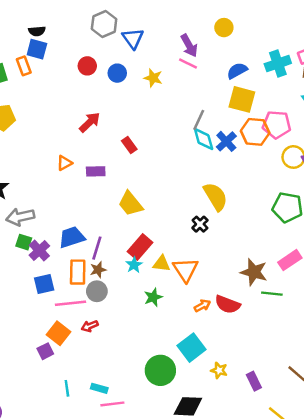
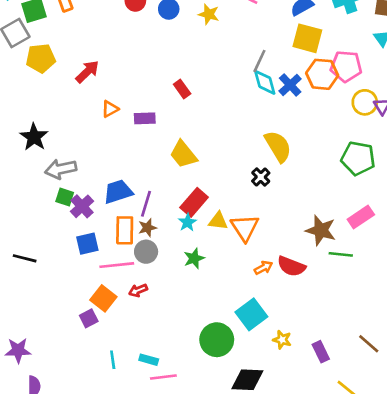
red arrow: (90, 122) -> (87, 72), moved
green star: (153, 297) -> (194, 258), moved

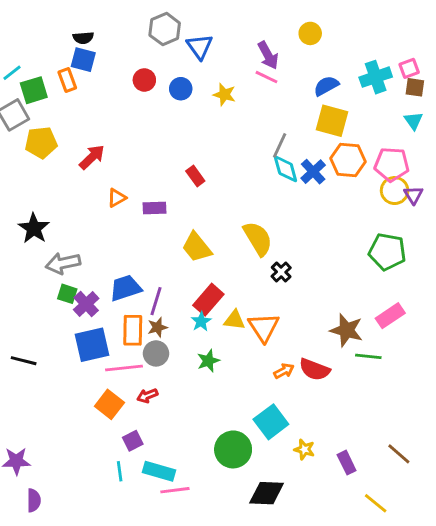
pink pentagon: (346, 66) -> (392, 164), moved
yellow semicircle: (278, 146) -> (258, 239), moved
blue square: (87, 244) -> (92, 345), size x1.4
purple square: (89, 318) -> (133, 441), moved
cyan rectangle: (149, 360) -> (159, 471), size x1.5

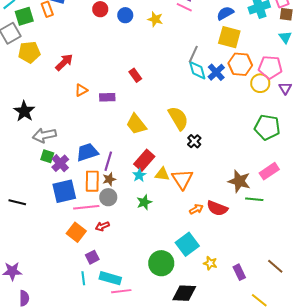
yellow circle: (395, 191) -> (260, 83), moved

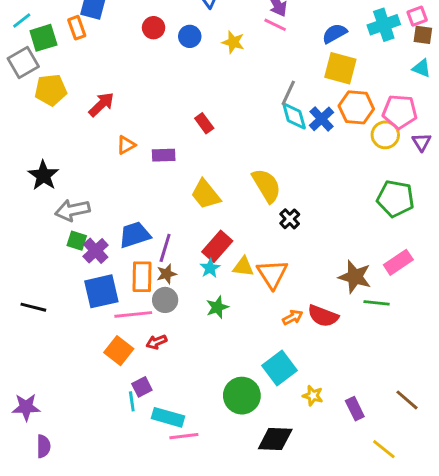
cyan triangle: (285, 37) -> (421, 68), turned -32
cyan line: (83, 278) -> (132, 401), moved

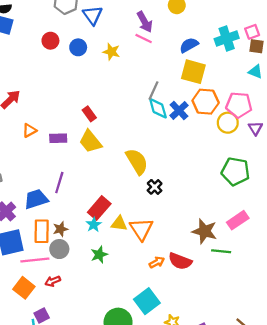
yellow trapezoid: (206, 194) -> (90, 142), moved
purple line: (165, 248) -> (59, 183), moved

